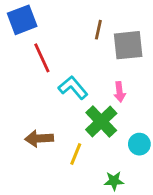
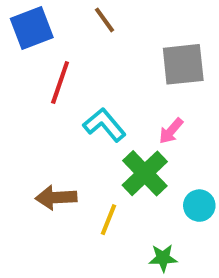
brown line: (98, 30) -> (104, 20), moved, turned -48
red line: (42, 58) -> (60, 82), turned 44
pink arrow: (120, 92) -> (171, 131), turned 48

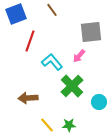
pink arrow: (171, 131) -> (79, 56), moved
yellow line: (108, 220) -> (47, 125), moved, turned -63
green star: (163, 258) -> (69, 125), moved

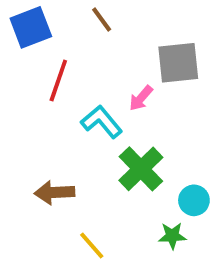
pink arrow: (79, 56) -> (141, 98), moved
green star: (69, 125) -> (172, 236), moved

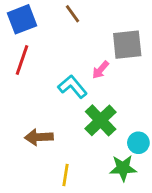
red line: (58, 80) -> (22, 60), moved
green star: (172, 236) -> (123, 168), size x1.4
yellow line: (92, 246) -> (65, 175), turned 50

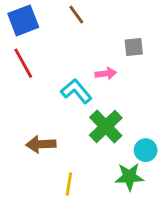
gray square: (127, 45) -> (134, 47), size x0.6
red line: (22, 60) -> (23, 63), turned -48
pink arrow: (101, 70) -> (106, 73), turned -138

